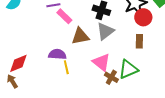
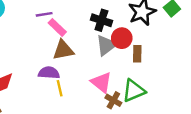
red circle: (143, 17) -> (122, 38), moved
brown triangle: (80, 36) -> (63, 50), moved
brown rectangle: (139, 41) -> (137, 54), moved

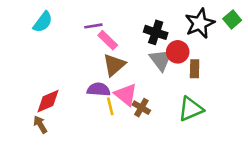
gray triangle: (106, 45) -> (161, 60), turned -30
brown triangle: (63, 50) -> (114, 65), turned -30
pink triangle: (101, 82) -> (126, 95), moved
brown cross: (113, 100) -> (141, 108), moved

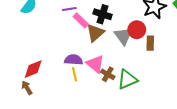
black cross: (156, 32) -> (103, 14), moved
brown triangle: (114, 65) -> (95, 33), moved
yellow line: (110, 106) -> (75, 74), moved
green triangle: (191, 109) -> (127, 79), moved

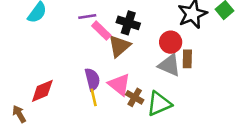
gray triangle: (123, 36) -> (169, 65), moved, turned -30
purple semicircle: (74, 60) -> (92, 79), turned 72
brown arrow: (27, 88) -> (19, 114), moved

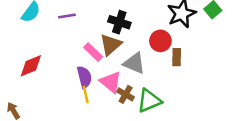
purple line: (87, 16) -> (67, 16), moved
pink rectangle: (101, 31) -> (93, 52), moved
gray triangle: (169, 65) -> (134, 63), moved
red diamond: (42, 91) -> (31, 66), moved

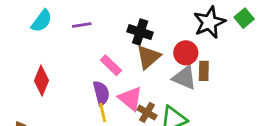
brown triangle: (111, 45) -> (148, 57), moved
gray triangle: (134, 63) -> (184, 78), moved
red diamond: (31, 66) -> (42, 81), turned -45

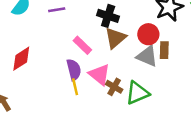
red diamond: (42, 81) -> (21, 59), turned 35

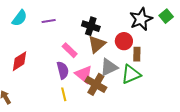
gray triangle: (147, 56) -> (109, 67), moved, turned -48
yellow line: (75, 87) -> (64, 94), moved
brown cross: (114, 87) -> (96, 84), size x1.5
green triangle: (137, 93) -> (131, 74), moved

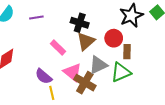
purple semicircle: (63, 70) -> (44, 76), moved, turned 144

